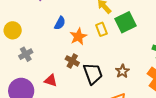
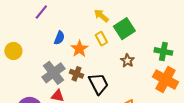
gray cross: (26, 54) -> (53, 73), moved, size x1.6
brown star: (122, 71) -> (127, 61), moved

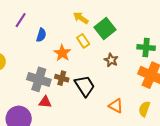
blue semicircle: (59, 38) -> (41, 35), moved
gray cross: (53, 73) -> (39, 79), turned -30

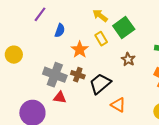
black trapezoid: (85, 86) -> (100, 84), turned -100
orange triangle: (116, 106) -> (118, 105), moved

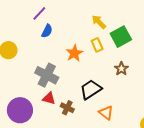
blue semicircle: (60, 30) -> (47, 31), moved
brown cross: (78, 75) -> (67, 108), moved

